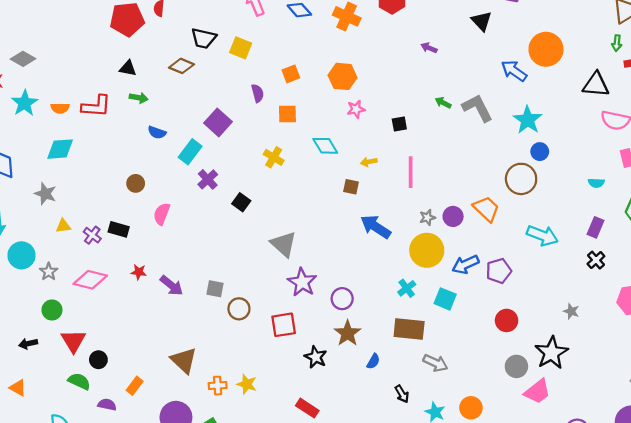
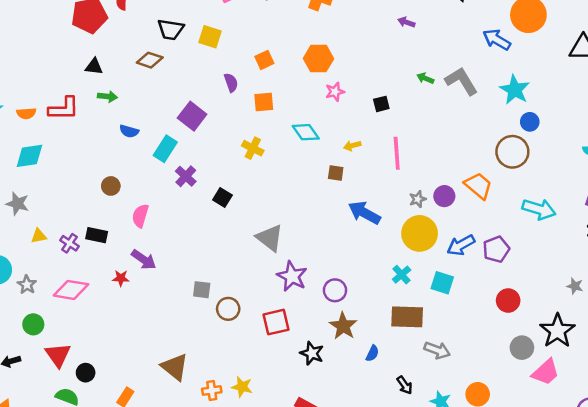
purple arrow: (171, 286) -> (144, 260), moved

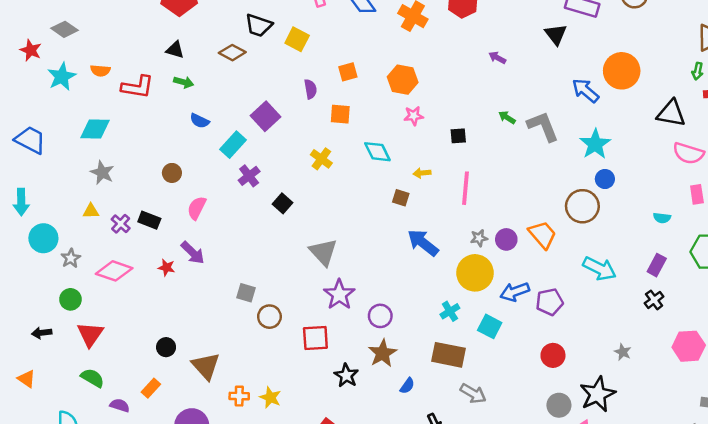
orange semicircle: (26, 113) -> (100, 71), moved
gray star: (17, 204) -> (102, 173), moved
black circle: (86, 373) -> (166, 347), moved

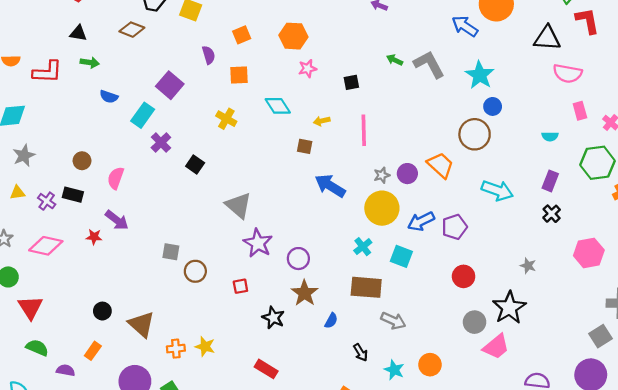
gray star: (102, 173) -> (24, 156), turned 30
brown circle: (172, 173) -> (82, 161), moved
red square: (315, 338) -> (240, 286), size x0.6

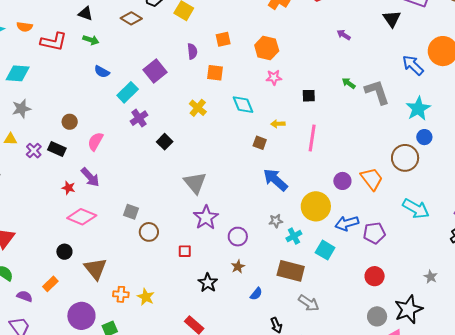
gray star: (382, 175) -> (276, 221), moved
pink diamond: (46, 246) -> (82, 217), moved
brown star: (305, 293) -> (238, 267), size x0.6

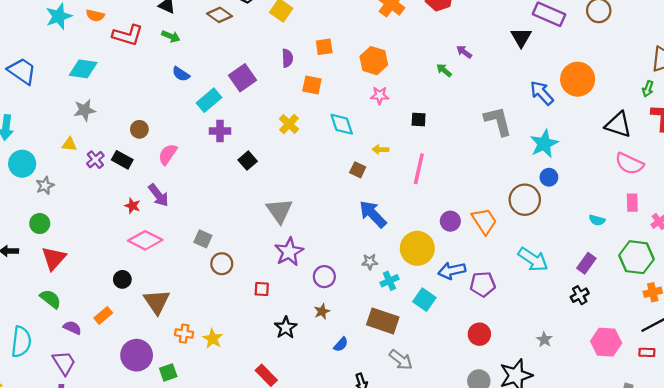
green arrow: (349, 83) -> (444, 70), moved
purple cross: (139, 118) -> (220, 131), turned 30

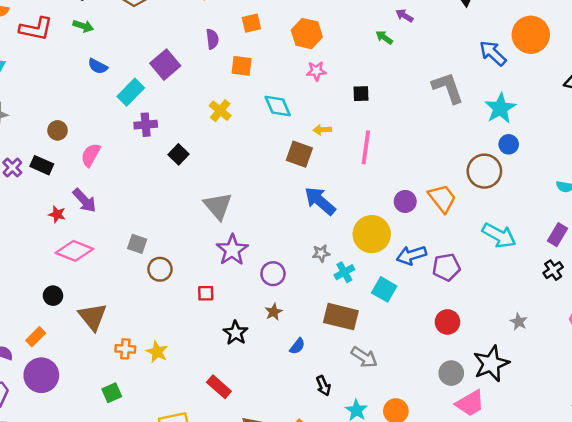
brown square: (358, 170) -> (299, 154), size x1.5
purple circle: (137, 355) -> (41, 375), moved

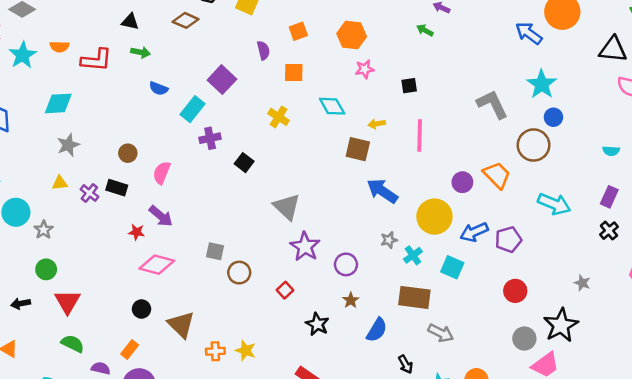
gray L-shape: (448, 88) -> (492, 104), moved
red square: (206, 293) -> (285, 290), turned -35
blue semicircle: (297, 346) -> (377, 330), size x1.5

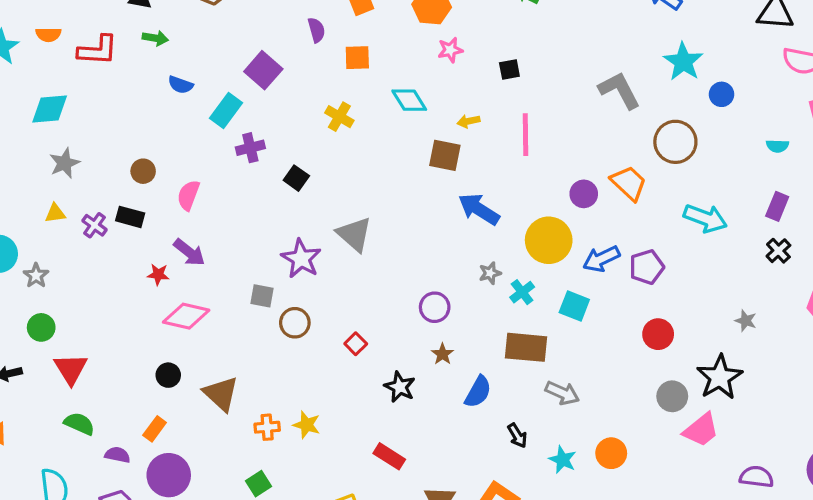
blue circle: (553, 117) -> (722, 94), moved
purple star: (305, 247) -> (301, 259), moved

